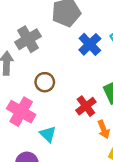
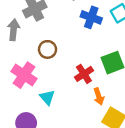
blue cross: (90, 44) -> (91, 17), turned -30

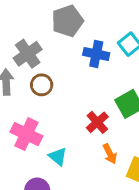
brown circle: (47, 49) -> (42, 85), moved
orange arrow: (99, 96) -> (110, 154), moved

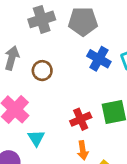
gray cross: (28, 54) -> (42, 19), moved

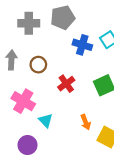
gray cross: (42, 19) -> (29, 23), turned 30
red cross: (81, 119) -> (66, 84), moved

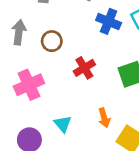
pink cross: (23, 101) -> (29, 85), turned 30
cyan triangle: (46, 121) -> (63, 124), moved

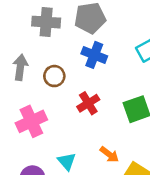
blue cross: (109, 21) -> (94, 55), moved
orange arrow: (104, 118) -> (109, 154), turned -36

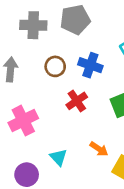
blue cross: (94, 55) -> (90, 65), moved
brown circle: (54, 76) -> (55, 66), moved

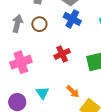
blue cross: (90, 65) -> (72, 19), moved
brown circle: (55, 66) -> (39, 24), moved

